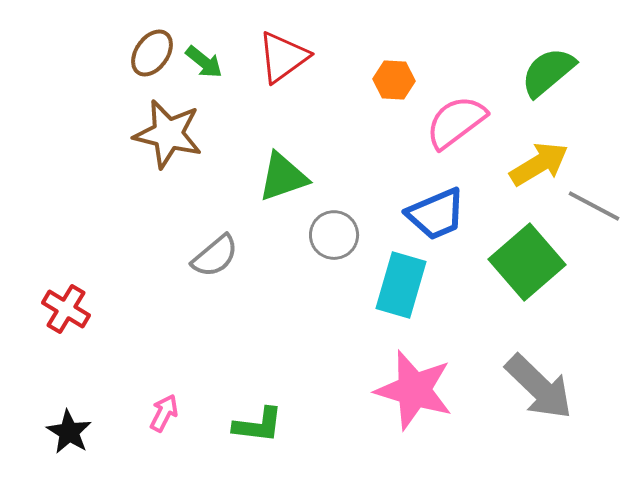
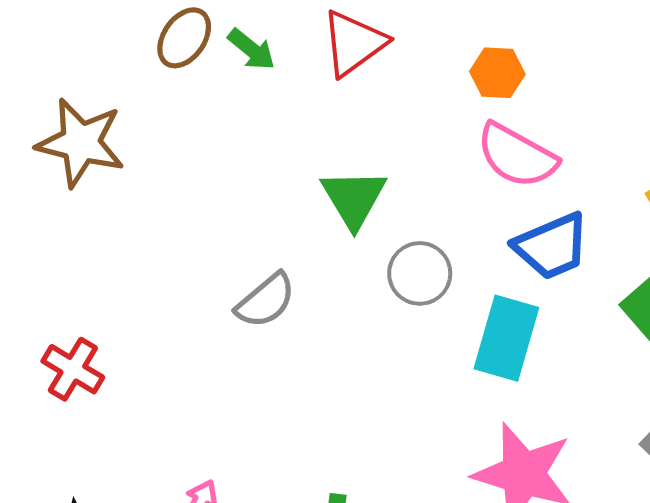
pink semicircle: (456, 122) -> (517, 156), moved, turned -114
brown star: (168, 134) -> (81, 143), moved
green triangle: (283, 177) -> (354, 198), turned -42

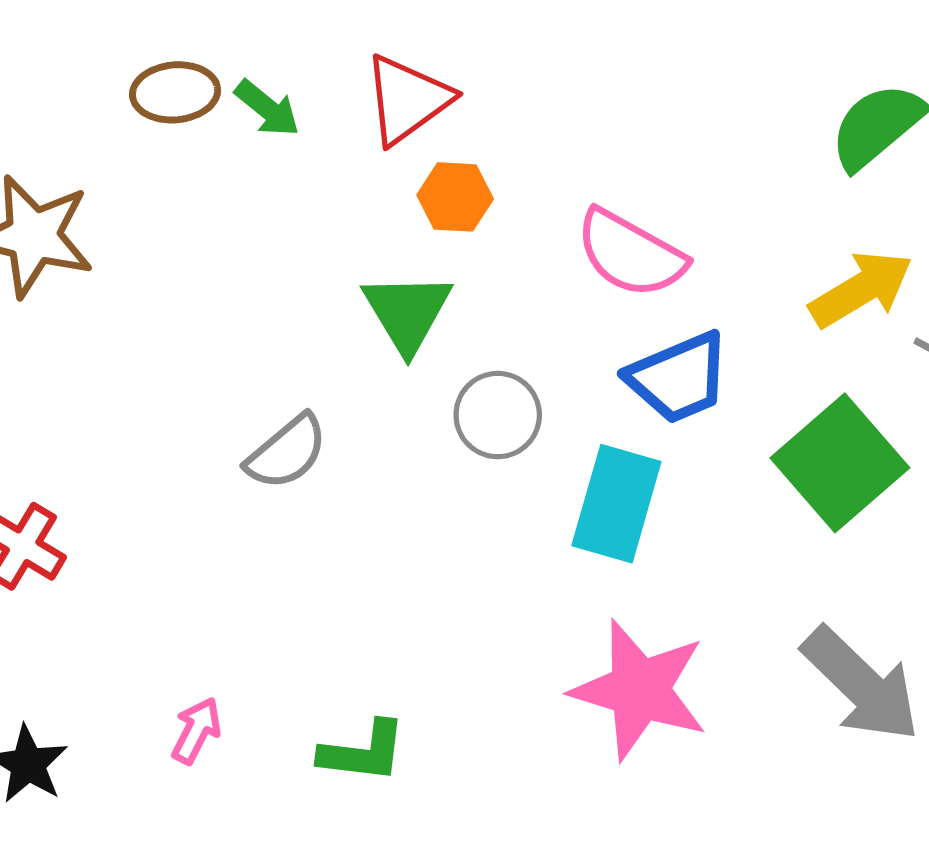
brown ellipse: (184, 38) -> (175, 92), turned 50
orange hexagon: (497, 73) -> (455, 197), moved

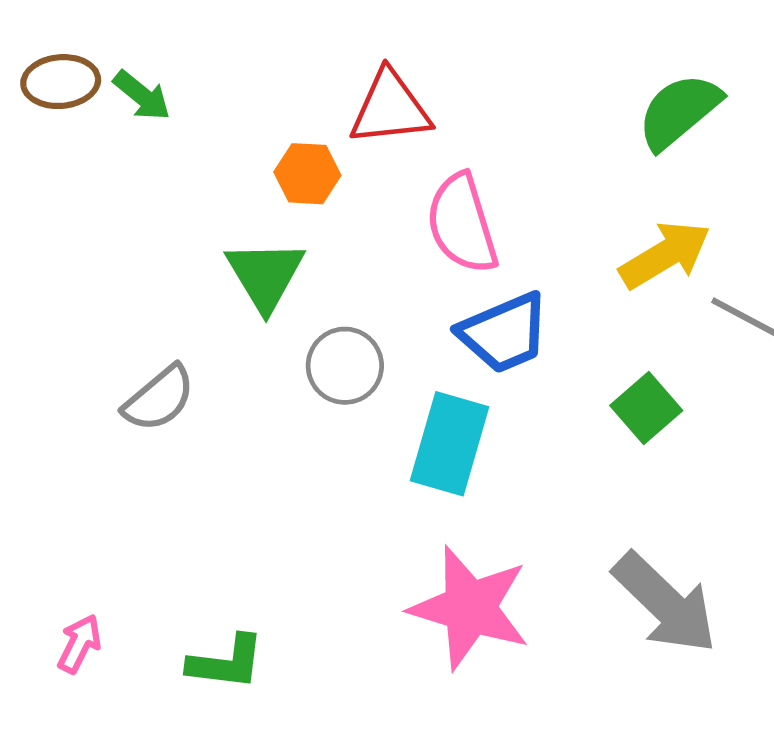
red triangle: (407, 99) -> (390, 108), moved, turned 30
pink semicircle: (631, 254) -> (462, 224), turned 44
green square: (840, 463) -> (646, 408), size x0.6

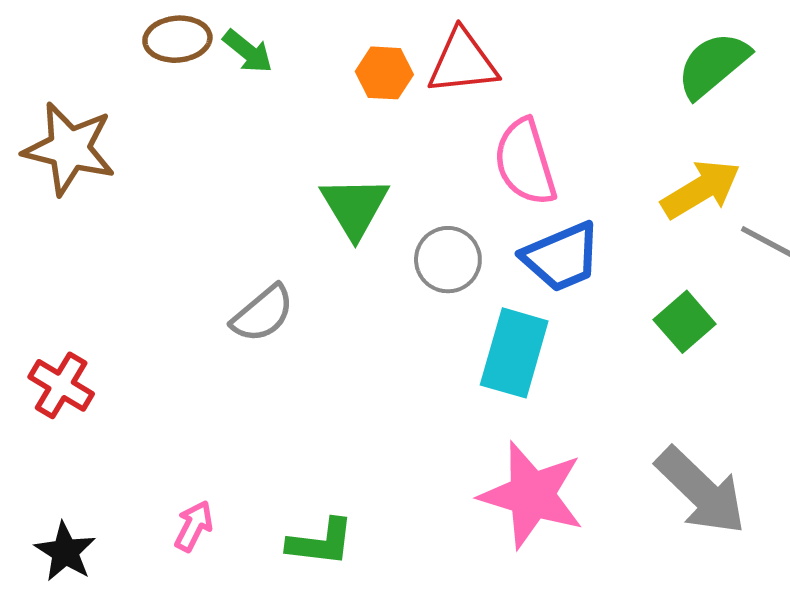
orange hexagon: (307, 174) -> (384, 73), moved
gray circle: (345, 366) -> (448, 260), moved

